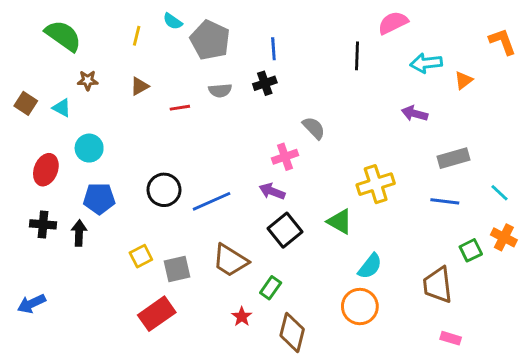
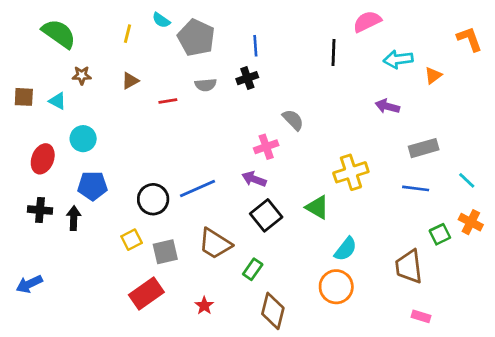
brown square: (26, 103) -> (24, 97), turned -30
black circle: (164, 190) -> (153, 199), moved
red star: (242, 317) -> (204, 306), moved

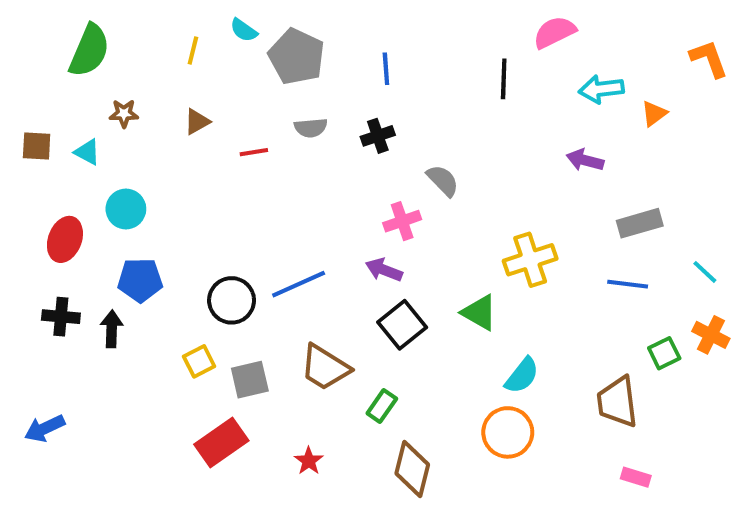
green semicircle: (59, 34) -> (89, 51), turned 78
black cross: (247, 78) -> (378, 136), moved

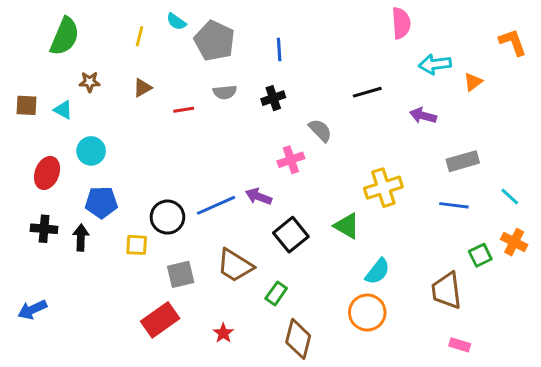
pink semicircle: (555, 32) -> (401, 23), turned 112
black line: (504, 79) -> (367, 92), moved, turned 72
purple arrow: (384, 270) -> (259, 196), moved
yellow square: (199, 361) -> (137, 245), moved, turned 30

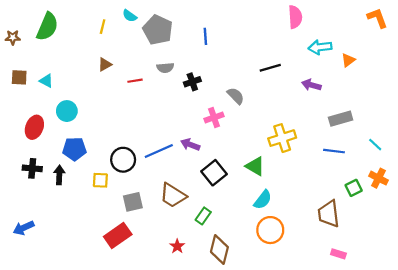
orange L-shape: (513, 42) -> (377, 18), moved
brown star: (90, 82) -> (13, 37), moved
black cross: (273, 98) -> (192, 82), moved
cyan semicircle: (378, 271) -> (263, 200), moved
red star: (223, 333) -> (177, 246), moved

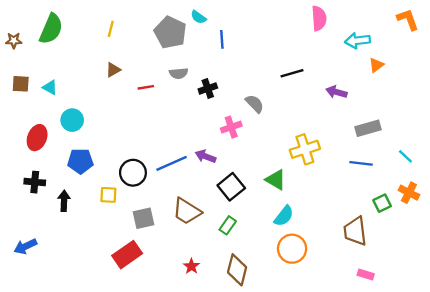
cyan semicircle: (130, 16) -> (198, 17), moved
cyan arrow: (320, 47) -> (358, 41), moved
black arrow: (59, 175) -> (64, 201), moved
green rectangle: (203, 216) -> (228, 225), moved

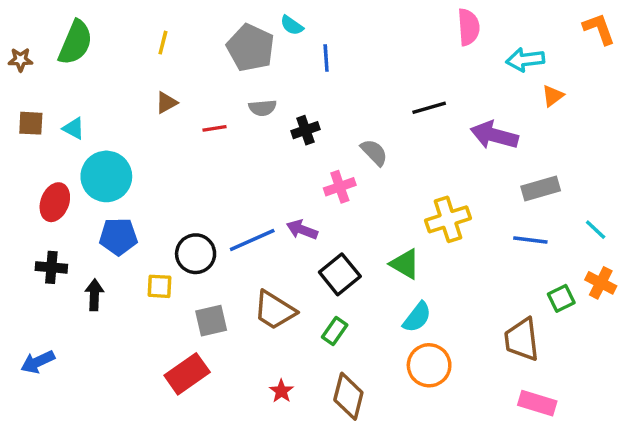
purple arrow: (336, 92) -> (494, 135), size x1.5
cyan circle: (72, 120) -> (106, 176), size x1.5
pink rectangle: (366, 274) -> (537, 403), size x1.5

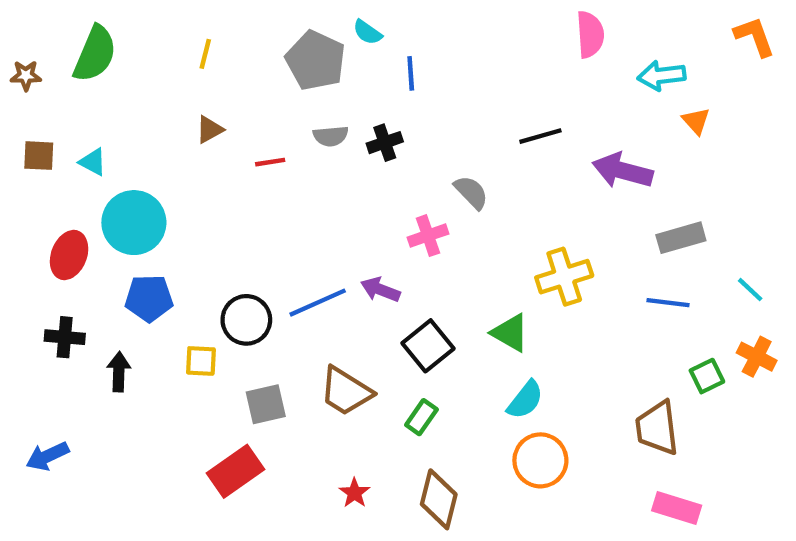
orange triangle: (553, 96) -> (696, 121), turned -35
black cross: (305, 130) -> (385, 143), moved

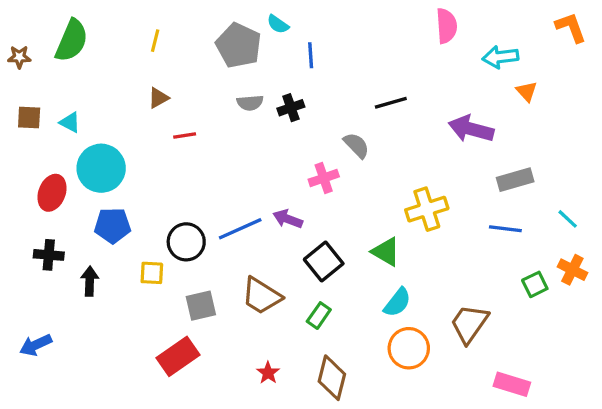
black line: (540, 136) -> (391, 103), moved
red line: (270, 162) -> (185, 135), moved
brown trapezoid: (657, 428) -> (469, 324), moved, turned 42

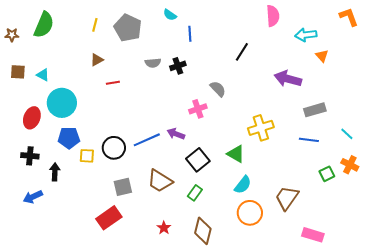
gray pentagon: (239, 45) -> (128, 28), moved
black line: (391, 103) -> (242, 52), moved, turned -42
yellow square: (152, 273) -> (87, 156), moved
blue arrow: (36, 345) -> (33, 197), moved

